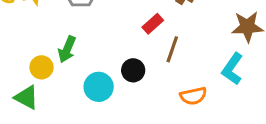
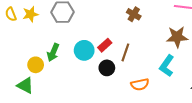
red rectangle: (153, 24) -> (105, 45), moved
black circle: (133, 70) -> (107, 68), moved
cyan circle: (99, 87) -> (84, 50), moved

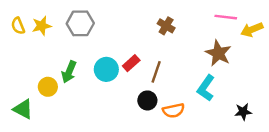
brown star: (177, 37) -> (218, 53), turned 30
black circle: (107, 68) -> (147, 100), moved
green triangle: (25, 85) -> (23, 109), moved

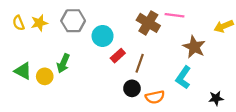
pink line: (226, 17) -> (175, 15), moved
brown cross: (166, 26) -> (148, 23), size x1.5
cyan circle: (106, 69) -> (103, 36), moved
green triangle: (23, 109) -> (23, 71), moved

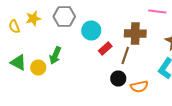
yellow semicircle: (19, 23) -> (14, 26), moved
brown cross: (148, 23) -> (135, 34), moved, turned -30

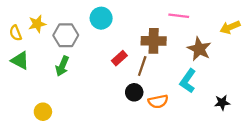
gray hexagon: (64, 16) -> (66, 35), moved
cyan circle: (91, 30) -> (101, 18), moved
green triangle: (18, 62) -> (20, 60), moved
yellow circle: (38, 68) -> (43, 112), moved

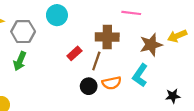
yellow arrow: (230, 27) -> (177, 36), moved
brown star: (199, 49) -> (151, 45), turned 30
orange semicircle: (158, 101) -> (112, 83), moved

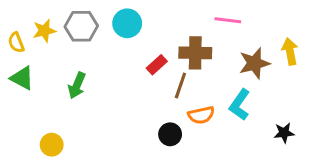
gray hexagon: (23, 32) -> (81, 26), moved
yellow arrow: (177, 36) -> (290, 51), turned 102
red rectangle: (74, 53) -> (157, 65), moved
black circle: (89, 86) -> (170, 134), moved

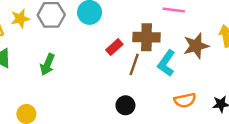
cyan L-shape: (240, 105) -> (166, 63), moved
orange semicircle: (201, 115) -> (185, 100), moved

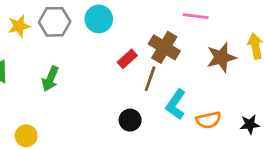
brown cross: (147, 37) -> (164, 47), turned 30
cyan L-shape: (166, 63) -> (176, 104), moved
black circle: (125, 105) -> (130, 120), moved

